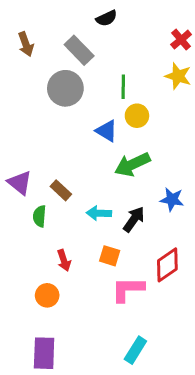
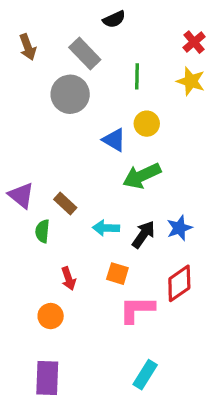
green line: (123, 87) -> (137, 76), moved
blue star: (172, 199) -> (179, 228), moved, turned -30

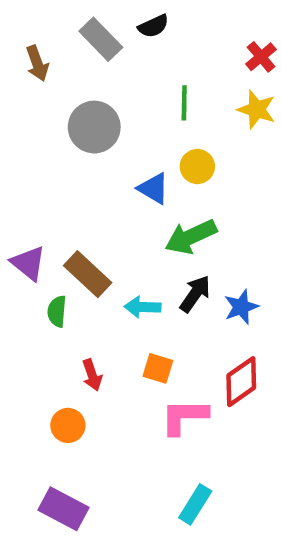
gray rectangle: (85, 53) -> (101, 39), moved
brown rectangle: (65, 204) -> (88, 274), size x1.5
black arrow: (143, 234) -> (195, 294), moved
purple rectangle: (47, 378) -> (64, 509), turned -64

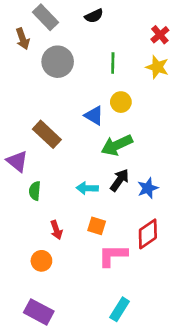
gray rectangle: (101, 39) -> (46, 17), moved
gray circle: (94, 127) -> (58, 62), moved
brown rectangle: (88, 274) -> (47, 134), moved

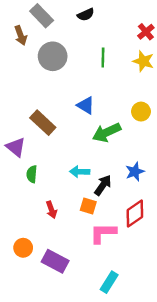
yellow circle: (121, 102) -> (141, 112), moved
black arrow: (120, 180) -> (103, 185), moved
orange circle: (41, 261) -> (23, 248), moved
purple rectangle: (39, 312) -> (55, 261), moved

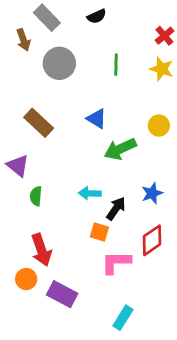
brown rectangle: (43, 123) -> (39, 123), moved
red arrow: (51, 210) -> (41, 250), moved, size x1.6

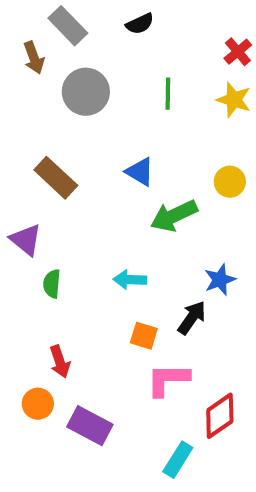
black arrow: (116, 208) -> (192, 318), moved
red diamond: (152, 240) -> (220, 416), moved
red arrow: (41, 250) -> (60, 362), size x0.7

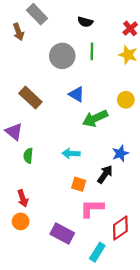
black semicircle: (140, 24) -> (85, 22), moved, turned 40
gray circle: (86, 92) -> (62, 56), moved
red arrow: (60, 362) -> (23, 198), moved
purple rectangle: (90, 426) -> (62, 234), moved

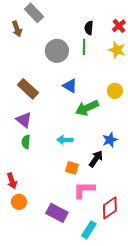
black semicircle: (85, 22) -> (89, 28), moved, turned 80
purple triangle: (14, 132) -> (24, 120), moved
red arrow: (23, 198) -> (12, 181), moved

